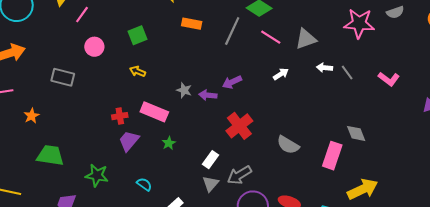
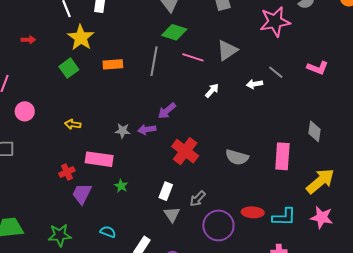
green square: (137, 35) -> (69, 68), moved
white arrow: (324, 68) -> (254, 84), moved
gray diamond: (356, 133) -> (315, 131), moved, turned 45
gray arrow: (239, 175) -> (198, 199), size x0.7

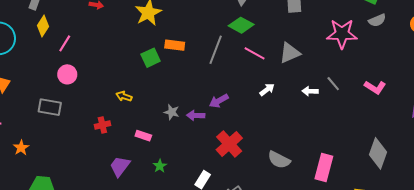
green square: (69, 68) -> (151, 58), moved
pink circle: (25, 111) -> (67, 74), moved
gray diamond: (315, 131) -> (378, 153), moved, size x1.4
pink rectangle: (99, 159) -> (143, 136), size x0.6
red cross: (67, 172) -> (102, 125), moved

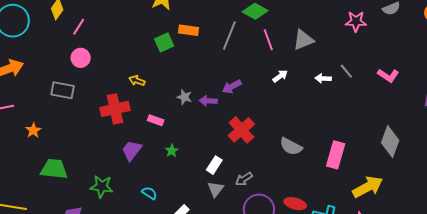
pink star: (342, 34) -> (356, 21), size x0.7
pink line: (255, 53) -> (268, 40), turned 40
red cross: (102, 125) -> (115, 109), size x1.8

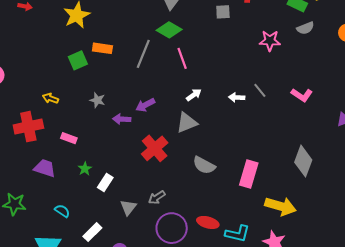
gray triangle: (303, 40) -> (187, 123), moved
gray star: (184, 97) -> (97, 100), moved
purple trapezoid: (132, 150) -> (45, 168), turned 70
white rectangle: (214, 165) -> (105, 183), moved
yellow arrow: (368, 187) -> (281, 206), turned 44

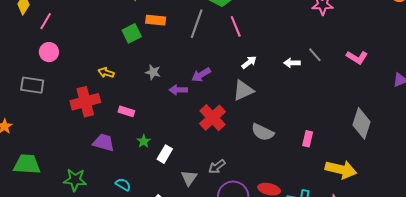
pink rectangle: (249, 174) -> (308, 139), size x0.6

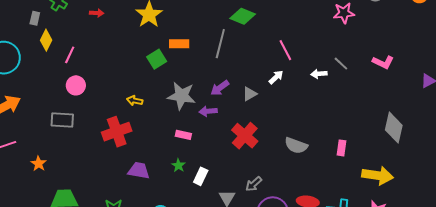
pink line: (236, 26) -> (285, 50), moved
gray star: (153, 72) -> (181, 96), size x1.8
purple arrow: (201, 75) -> (220, 88), moved
gray triangle: (243, 90) -> (250, 94), moved, size x0.7
pink rectangle: (126, 111) -> (183, 135), moved

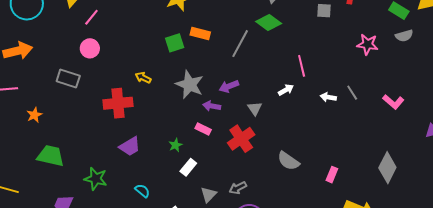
gray triangle: (250, 94) -> (255, 108), moved, turned -49
pink rectangle: (183, 135) -> (203, 129), moved
green star: (178, 165) -> (175, 145), moved
purple trapezoid: (139, 171) -> (130, 146), turned 125

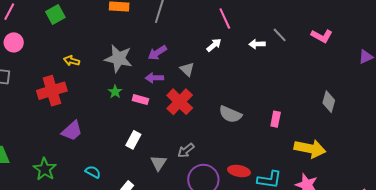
green square: (175, 43) -> (55, 14), moved
purple arrow: (212, 106) -> (154, 78), moved
green star: (175, 145) -> (115, 92), moved
gray diamond: (387, 168) -> (329, 102), size x0.7
green star: (96, 179) -> (45, 169), turned 30

